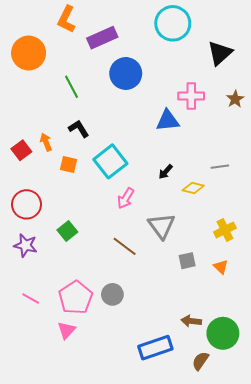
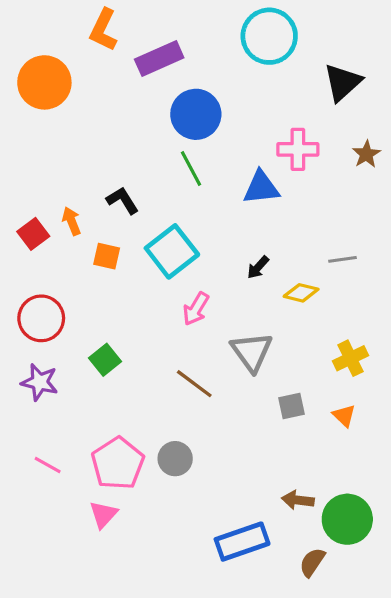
green line: (72, 87) -> (191, 169), moved

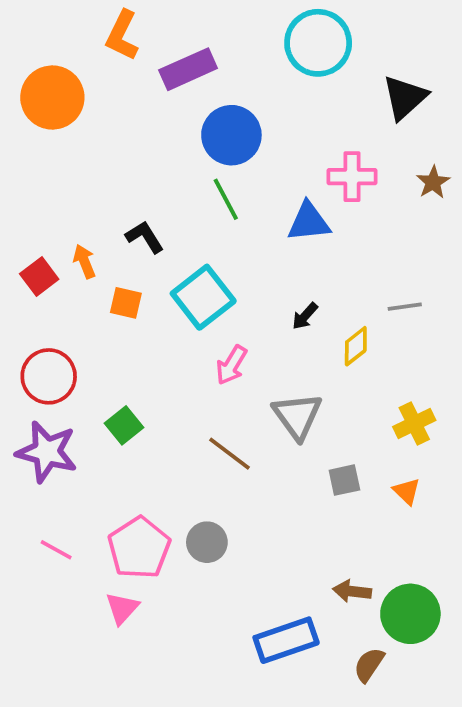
yellow diamond: (301, 293) -> (356, 346), turned -52
purple star: (40, 382) -> (47, 452), size x1.4

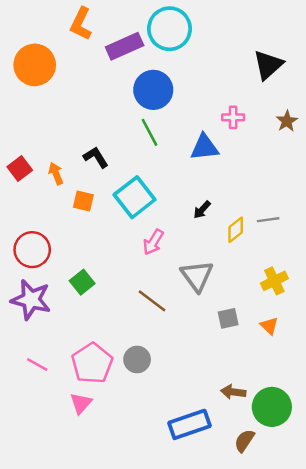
cyan circle: (318, 43) -> (170, 29), moved
pink cross: (352, 177) -> (233, 117), size x0.7
red square: (39, 277) -> (20, 169), moved
gray line: (405, 307) -> (268, 220), moved

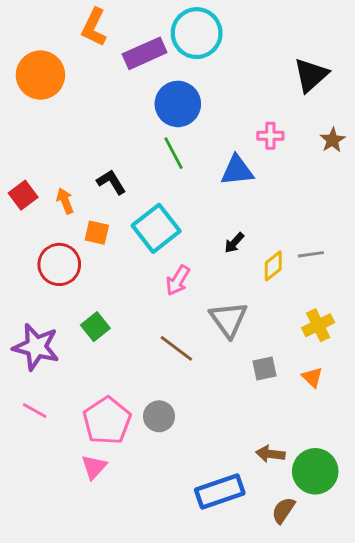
red circle: (32, 250) -> (59, 264), moved
pink line: (37, 364) -> (35, 411), moved

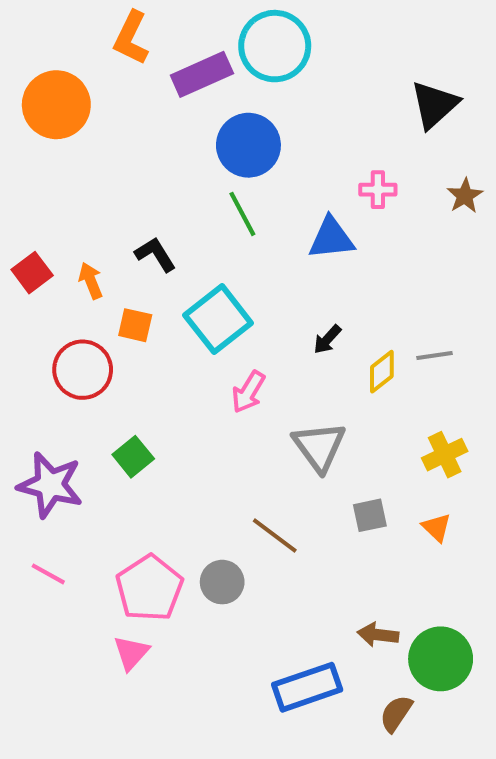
brown line: (176, 348) -> (275, 536), moved

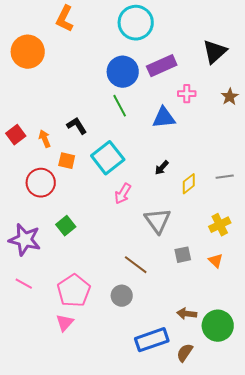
purple rectangle: (202, 74) -> (162, 66), moved
gray line: (435, 356) -> (225, 177), moved
gray circle: (222, 582) -> (122, 296), moved
brown semicircle: (396, 713) -> (185, 353), moved

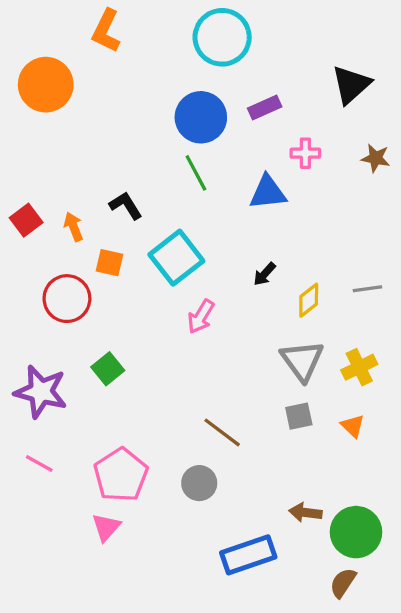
purple rectangle: (162, 66) -> (265, 108), size x0.7
brown star: (230, 97) -> (376, 158), turned -30
gray triangle: (158, 221) -> (302, 361), moved
brown semicircle: (185, 353) -> (343, 583), moved

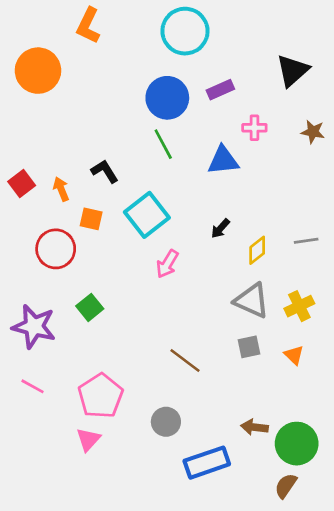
gray triangle: (302, 361) -> (252, 301), turned -30
gray circle: (199, 483) -> (166, 422), moved

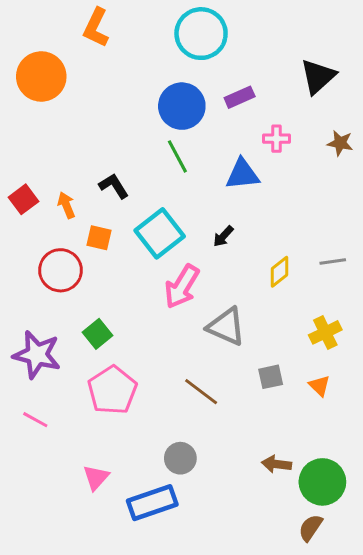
black arrow: (220, 228) -> (223, 236), moved
pink arrow: (167, 264) -> (182, 287), size x1.4
gray triangle: (252, 301) -> (226, 327), moved
pink pentagon: (101, 396) -> (112, 390), moved
blue rectangle: (207, 463) -> (152, 503), moved

